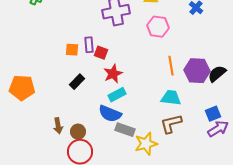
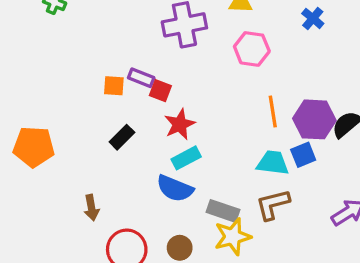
purple rectangle: (89, 45) -> (141, 78), turned -63
blue square: (213, 114) -> (303, 155), moved
gray rectangle: (125, 130) -> (223, 211), moved
brown circle: (78, 132) -> (180, 248), moved

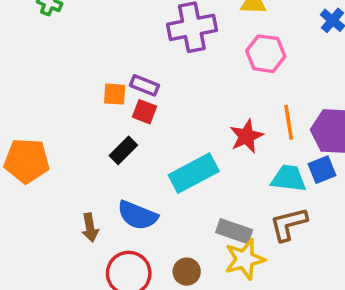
red square: (160, 91) -> (144, 112), moved
red star: (180, 124) -> (246, 136), moved
cyan rectangle: (186, 158) -> (194, 173), size x1.5
blue semicircle: (175, 188) -> (137, 215), moved

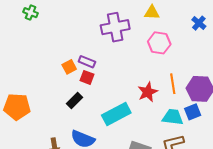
orange square: (115, 94) -> (69, 67), turned -32

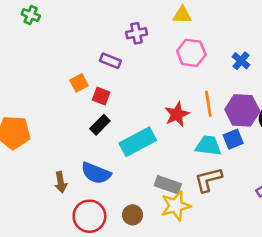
blue cross: (199, 23) -> (241, 61), moved
purple cross: (115, 27) -> (136, 33), size x0.6
purple rectangle: (87, 62) -> (110, 61), moved
black rectangle: (74, 100) -> (100, 125), moved

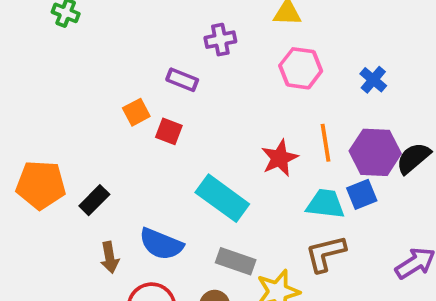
black rectangle: (100, 125) -> (94, 200), moved
cyan rectangle: (138, 142) -> (222, 198), turned 64
gray rectangle: (168, 185) -> (236, 261), moved

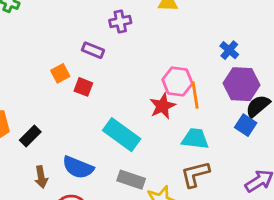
pink hexagon: (301, 68) -> (177, 82), moved
purple hexagon: (375, 152) -> (242, 84), moved
blue square: (362, 194) -> (246, 125), moved, turned -35

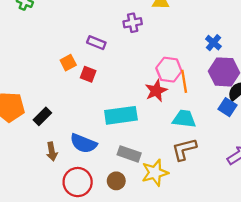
purple cross: (120, 22) -> (133, 23), moved
cyan rectangle: (122, 135) -> (121, 115), turned -44

